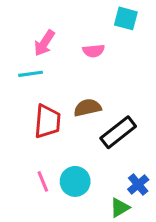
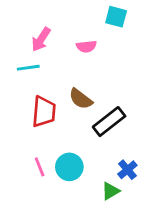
brown semicircle: (87, 108) -> (81, 99), turned -130

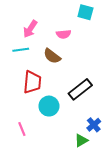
brown semicircle: (81, 99) -> (52, 56), moved
pink line: (40, 167) -> (22, 129), moved
cyan circle: (69, 167) -> (49, 106), moved

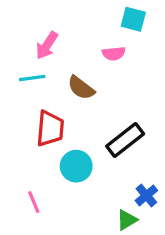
pink semicircle: (64, 34) -> (114, 54), moved

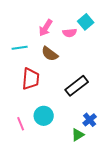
cyan square: (133, 19) -> (86, 22), moved, turned 35
pink arrow: (47, 45) -> (46, 28), moved
cyan circle: (76, 166) -> (44, 116), moved

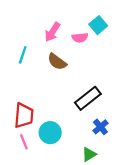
cyan line: (20, 48) -> (23, 55), turned -63
red trapezoid: (31, 79) -> (24, 115), moved
blue cross: (90, 120) -> (100, 127), moved

